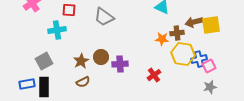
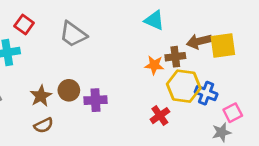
red square: (69, 10) -> (24, 24), turned 32
blue cross: (199, 59) -> (206, 93), turned 35
pink square: (209, 66) -> (233, 113), moved
red cross: (154, 75) -> (160, 116), moved

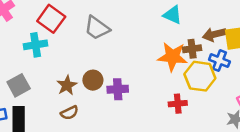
red square: (24, 24) -> (51, 19), size x1.5
orange star: (154, 65) -> (173, 57), size x1.6
blue cross: (206, 93) -> (219, 61), moved
red cross: (160, 116) -> (178, 104), turned 30

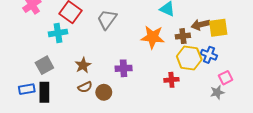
gray trapezoid: (97, 28) -> (107, 19), turned 90
orange star: (173, 57) -> (153, 37), moved
blue cross: (219, 61) -> (209, 55), moved
brown circle: (93, 80) -> (104, 92), moved

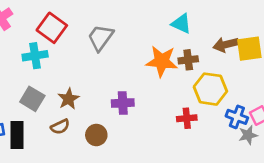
brown cross: (183, 36) -> (188, 60), moved
blue cross: (209, 55) -> (237, 117), moved
gray square: (44, 65) -> (32, 99), moved, turned -30
brown semicircle: (85, 87) -> (60, 127), moved

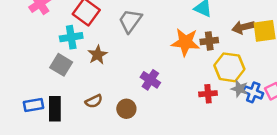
gray square: (32, 99) -> (61, 65), moved
brown star: (68, 99) -> (98, 55), moved
purple cross: (123, 103) -> (150, 80), turned 36
gray star: (248, 135) -> (239, 89), moved, turned 30

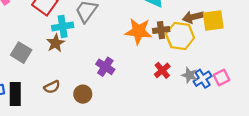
cyan cross: (71, 37) -> (63, 26), moved
yellow hexagon: (229, 67) -> (180, 36), moved
blue cross: (253, 92) -> (203, 79), turned 36
red cross: (208, 94) -> (162, 70), moved, turned -35

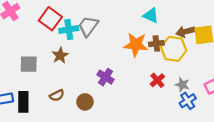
cyan cross: (63, 26) -> (69, 29), moved
gray square: (21, 53) -> (29, 64), turned -30
blue cross: (203, 79) -> (188, 101), moved

